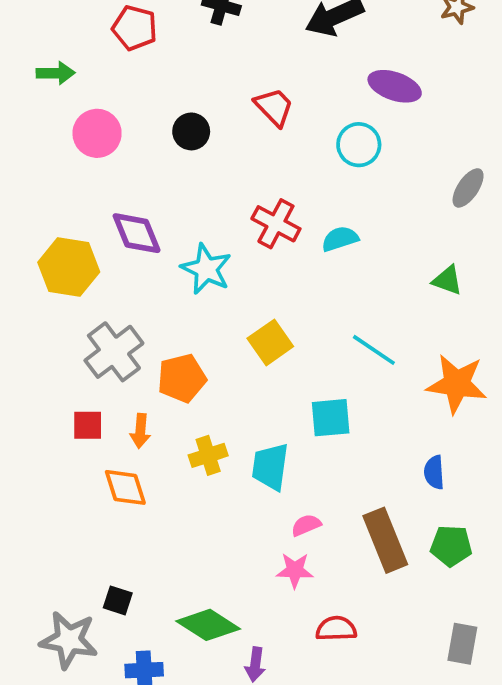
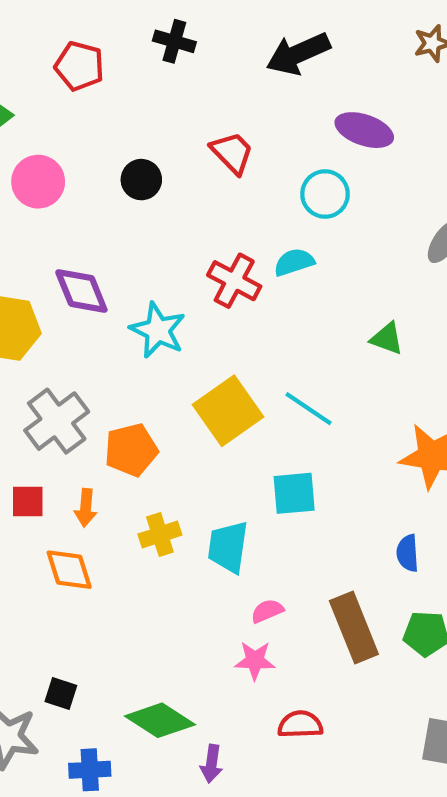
cyan semicircle: (340, 239) -> (294, 262), moved
green triangle: (447, 280) -> (387, 338), moved
yellow square: (270, 342) -> (228, 411), size x1.4
cyan line: (374, 350) -> (309, 409), moved

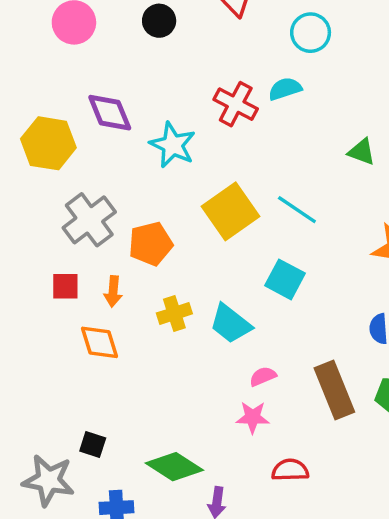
cyan square: (294, 493) -> (285, 279), turned 33
cyan trapezoid: (228, 547) -> (231, 324), turned -60

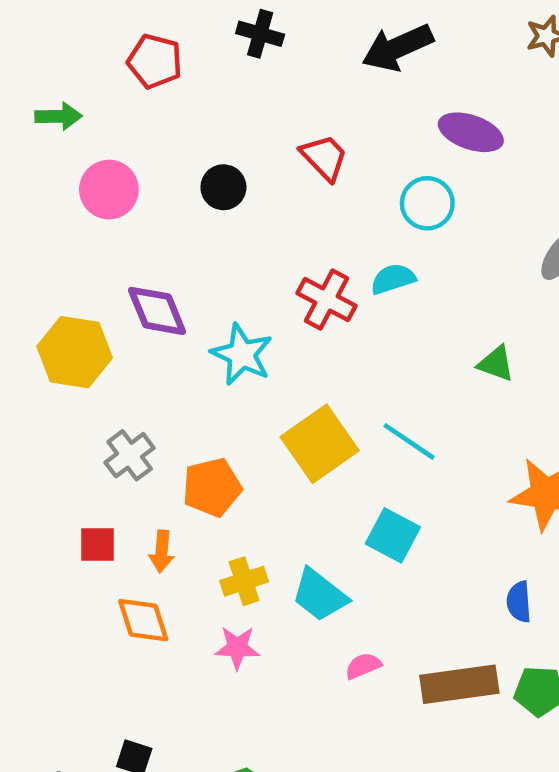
gray cross: (89, 220) -> (130, 455), size x0.7
brown rectangle: (334, 390) -> (459, 684), turned -76
pink star: (253, 417) -> (237, 648), moved

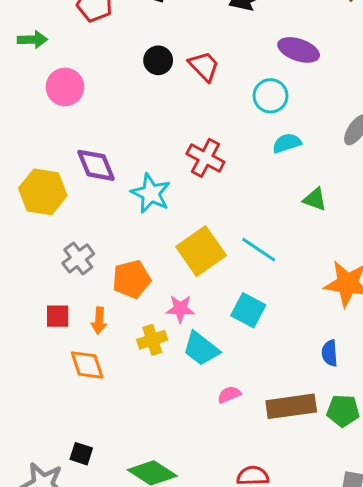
black circle: (223, 187) -> (158, 60), moved
cyan semicircle: (393, 279) -> (287, 143), moved
pink star: (237, 648) -> (180, 309), moved

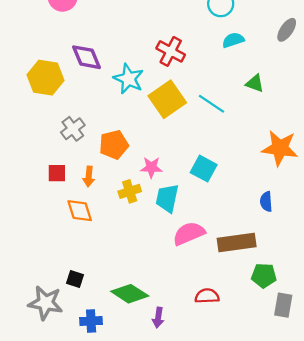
cyan line: (259, 250) -> (212, 104), moved
yellow square: (201, 251) -> (167, 99), moved
cyan trapezoid: (201, 349) -> (167, 198), turned 64
pink semicircle: (229, 395) -> (189, 233), size x1.8
green pentagon: (343, 411) -> (264, 276), moved

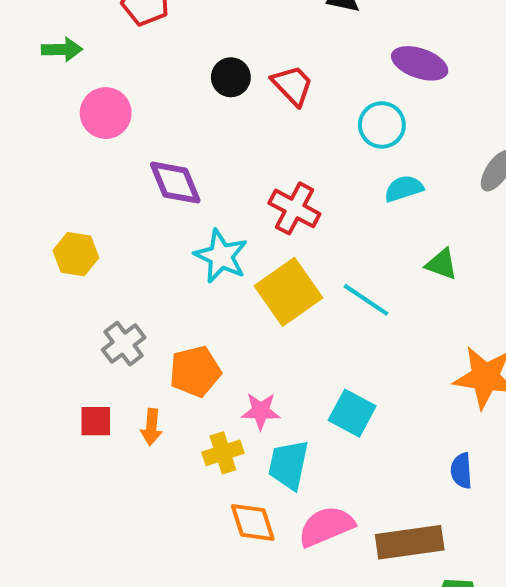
purple diamond: (86, 57) -> (175, 183), moved
yellow hexagon: (46, 78) -> (76, 254), size x0.7
orange diamond: (80, 211) -> (253, 522), moved

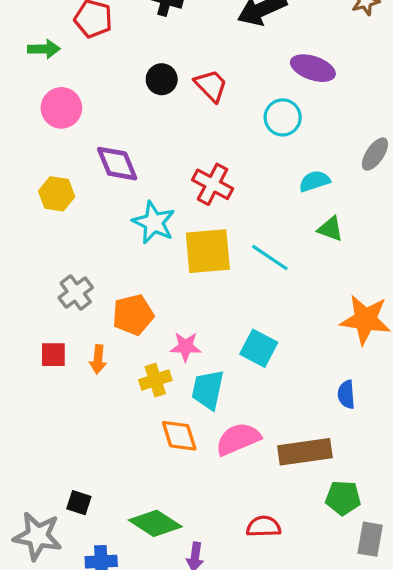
green arrow: (62, 49) -> (44, 49), moved
cyan semicircle: (404, 189) -> (314, 181), moved
yellow hexagon: (76, 254) -> (57, 194), moved
yellow square: (288, 292) -> (208, 251), turned 30

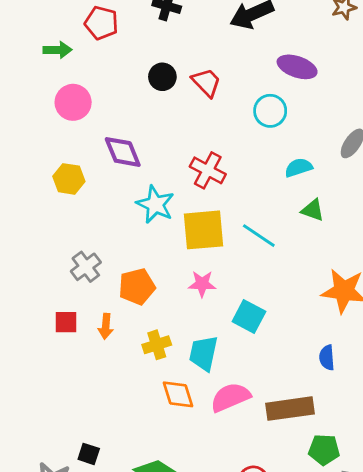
pink star: (186, 347) -> (202, 284), moved

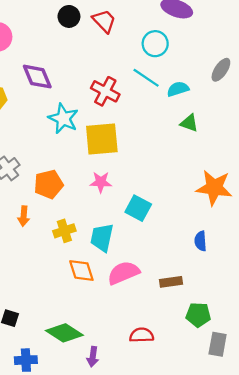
cyan line: (259, 236) -> (146, 78), moved
brown rectangle: (290, 409) -> (171, 282), size x0.6

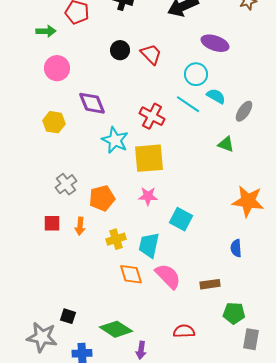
gray ellipse: (221, 70) -> (244, 111), moved
cyan semicircle: (178, 89) -> (216, 96), moved, turned 48
pink semicircle: (123, 273) -> (168, 276), turned 68

